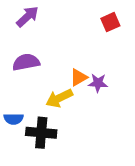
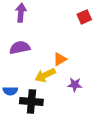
purple arrow: (27, 17) -> (21, 13), turned -42
purple star: (98, 83) -> (75, 85), moved

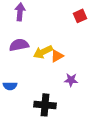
yellow arrow: (45, 75) -> (43, 52), moved
black cross: (31, 101) -> (45, 105), moved

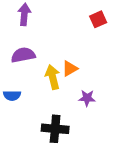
yellow arrow: (43, 52) -> (53, 77), moved, turned 102
blue semicircle: (10, 86) -> (12, 96), moved

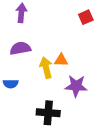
orange triangle: (70, 69) -> (61, 60), turned 32
purple star: (87, 98) -> (76, 86), size x1.5

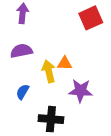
red square: (86, 17) -> (91, 18), size x1.5
blue semicircle: (11, 84) -> (23, 92), moved, turned 120

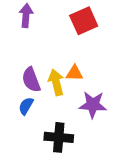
red square: (91, 18) -> (84, 21), moved
purple semicircle: (21, 51) -> (31, 80), moved, turned -100

